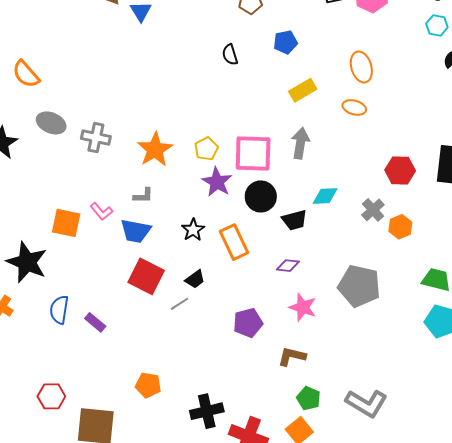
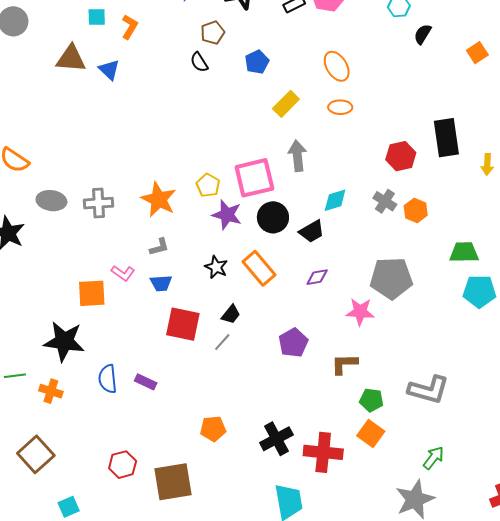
black semicircle: (230, 55) -> (199, 62), moved
blue trapezoid: (136, 231) -> (161, 283), size x0.7
pink star: (303, 307) -> (360, 312), moved

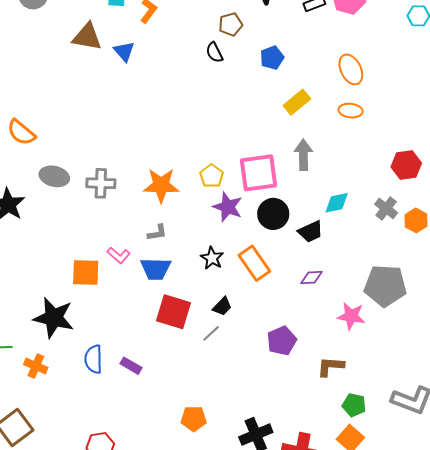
orange star: (159, 199) -> (161, 185), turned -30
blue trapezoid: (161, 283) -> (156, 269), size x1.4

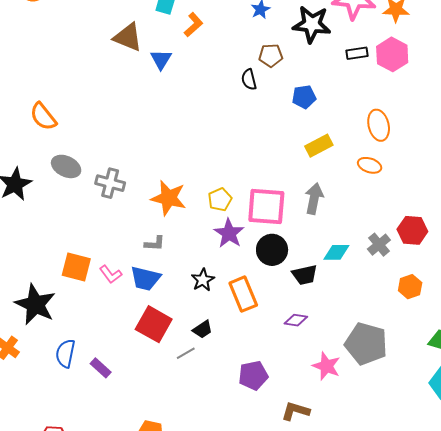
gray cross: (386, 208) -> (379, 245), moved
pink L-shape: (119, 255) -> (111, 274), moved

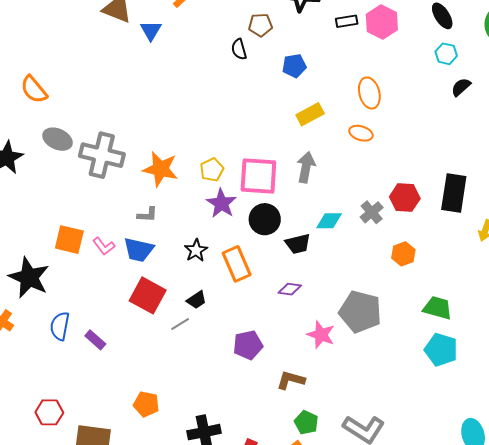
gray cross: (110, 183) -> (102, 155), size x1.5

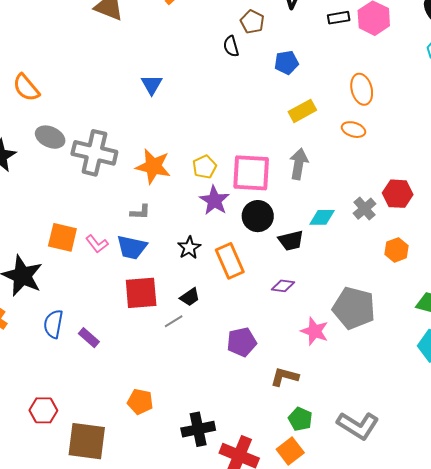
brown pentagon: (260, 25) -> (252, 22), turned 30
blue triangle: (151, 30) -> (152, 85), moved
red square: (148, 295) -> (141, 293), turned -33

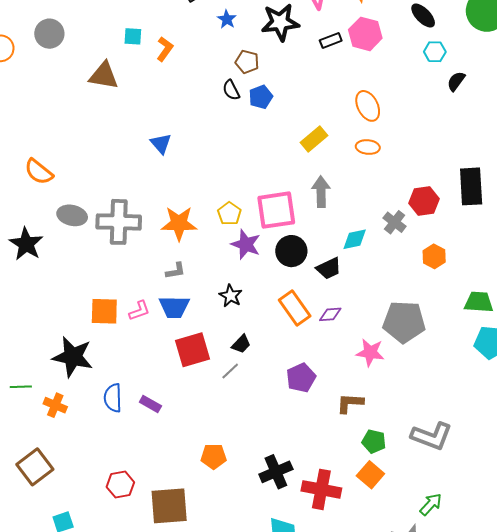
blue pentagon: (286, 62) -> (261, 97), moved
pink L-shape: (97, 244) -> (139, 311), turned -60
orange rectangle: (230, 261) -> (295, 308), moved

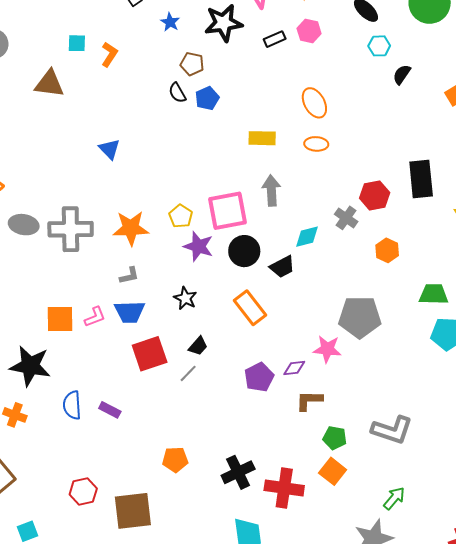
pink hexagon: (365, 34) -> (309, 31), size x0.7
yellow rectangle: (314, 139) -> (262, 138), turned 44
purple diamond: (330, 314) -> (294, 368), moved

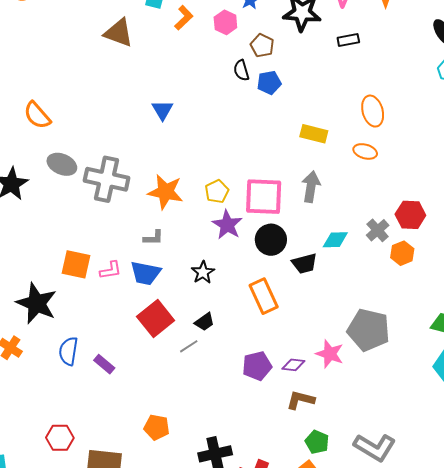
pink hexagon: (309, 31) -> (225, 22), moved
orange hexagon: (387, 250) -> (402, 253), moved
red square: (150, 354) -> (156, 318), turned -33

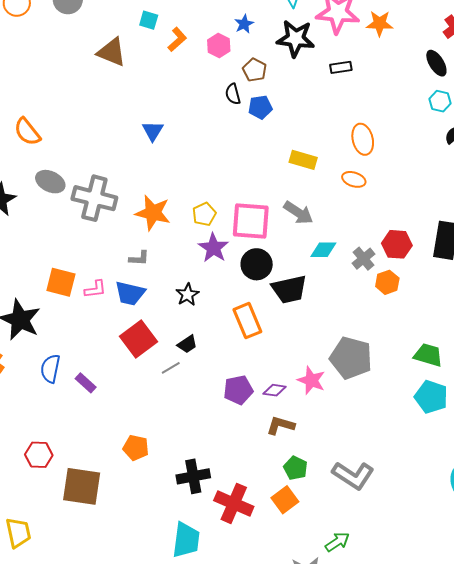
gray arrow: (311, 187) -> (298, 213), turned 112
cyan diamond: (335, 240) -> (323, 250), moved
black trapezoid: (304, 264) -> (289, 289), size x1.4

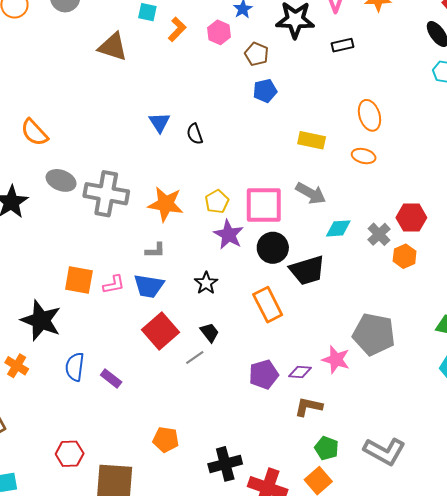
black semicircle: (233, 94) -> (195, 134), moved
black trapezoid: (187, 344) -> (210, 332), turned -90

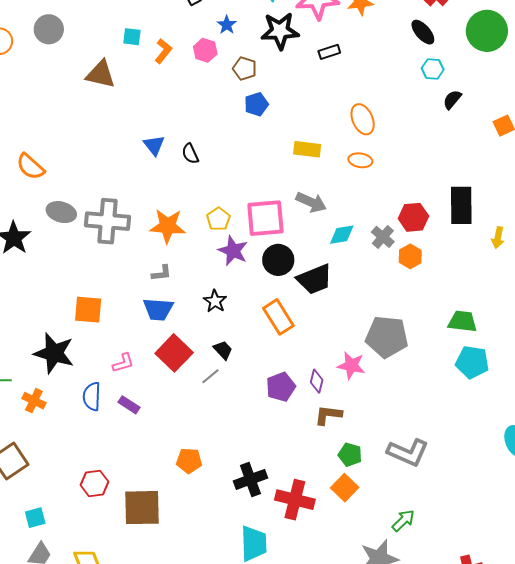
pink L-shape: (114, 284) -> (123, 363), moved
purple diamond: (300, 372) -> (317, 381), turned -75

